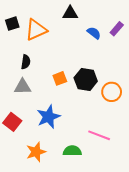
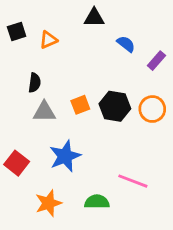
purple rectangle: (117, 29) -> (156, 61), moved
orange triangle: (36, 30) -> (48, 40), size x0.6
gray triangle: (23, 87) -> (44, 112), moved
orange circle: (112, 92) -> (152, 109), moved

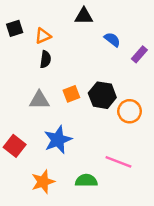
black semicircle: (35, 83) -> (45, 59), moved
orange circle: (152, 109) -> (130, 111), moved

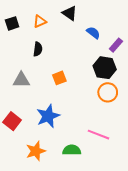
black triangle: (84, 16) -> (70, 13), turned 35
orange triangle: (43, 36) -> (40, 21), moved
black hexagon: (102, 95) -> (105, 68), moved
gray triangle: (39, 100) -> (21, 80), moved

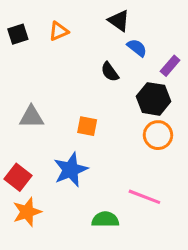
black triangle: (70, 13) -> (119, 21), moved
black semicircle: (38, 49) -> (110, 72), moved, turned 136
orange square: (59, 78) -> (87, 126), moved, turned 32
orange star: (36, 151) -> (27, 212), moved

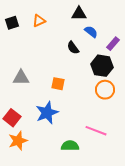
black triangle: (119, 21) -> (79, 14), turned -35

